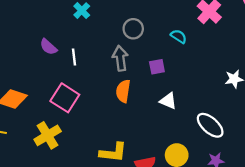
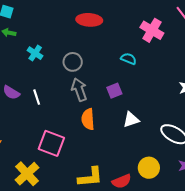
gray circle: (133, 29) -> (73, 62), moved
pink square: (65, 98) -> (51, 143), moved
white triangle: (168, 101) -> (131, 120), turned -30

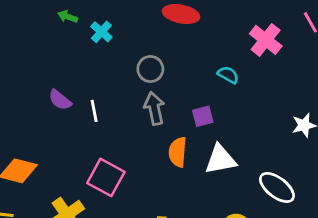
cyan cross: (35, 53) -> (101, 32), moved
orange semicircle: (88, 119) -> (178, 152), moved
white triangle: (131, 120) -> (220, 159), size x1.4

